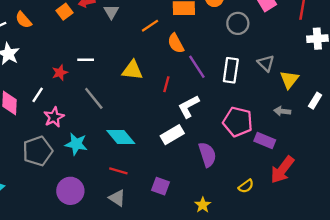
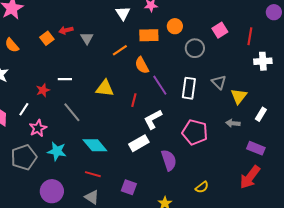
purple rectangle: (265, 140) -> (256, 148), moved
red arrow: (282, 170) -> (250, 177), moved

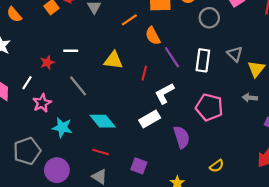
gray pentagon: (24, 157) -> (27, 151), moved

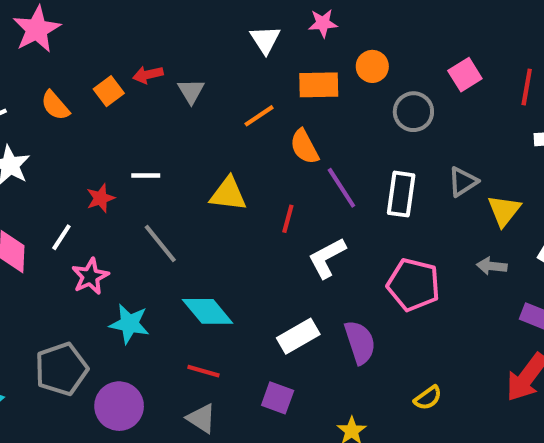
orange semicircle: (14, 15) -> (55, 106), moved
gray triangle: (235, 54) -> (463, 182), turned 42
white rectangle: (150, 119) -> (298, 336), moved

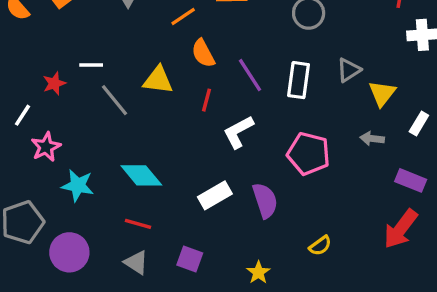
orange semicircle: (304, 147) -> (203, 53), moved
gray line: (160, 243) -> (115, 100), moved
purple square: (278, 398) -> (190, 259), moved

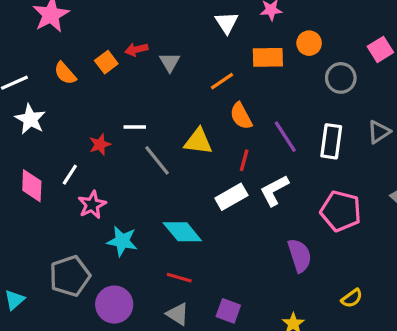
white rectangle: (215, 195) -> (231, 197), moved

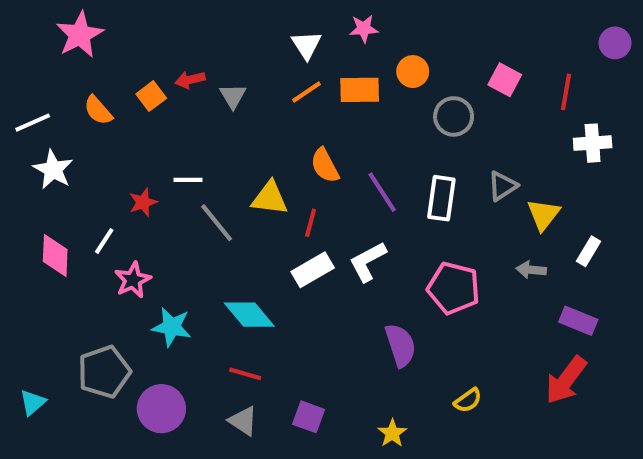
pink square: (380, 49) -> (505, 80), turned -30
orange line: (222, 81) -> (306, 92), moved
red line: (244, 160) -> (311, 223), moved

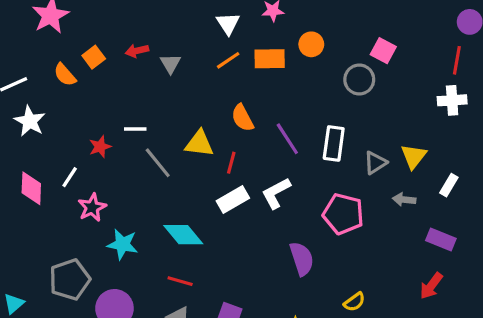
red line: (566, 92) -> (457, 60), moved
orange square: (151, 96) -> (94, 57), moved
gray circle: (454, 116) -> (359, 80), moved
gray triangle: (503, 186) -> (375, 163), moved
red arrow: (566, 380) -> (431, 286), size x0.7

